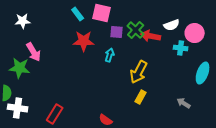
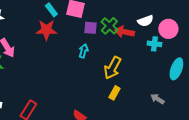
red star: (84, 41) -> (46, 30), moved

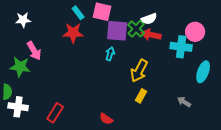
white semicircle: (145, 21) -> (149, 19), moved
purple square: (90, 28) -> (117, 31), size x1.6
cyan cross: (154, 44) -> (181, 47), size x1.5

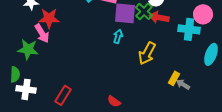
red star: (73, 33) -> (49, 18), moved
yellow rectangle: (141, 96) -> (174, 78), moved
gray arrow: (184, 102) -> (183, 84), moved

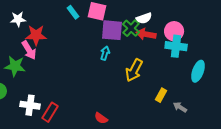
pink circle: (203, 14) -> (174, 31), moved
gray arrow: (183, 84) -> (180, 107), moved
white cross: (26, 89) -> (30, 105), moved

